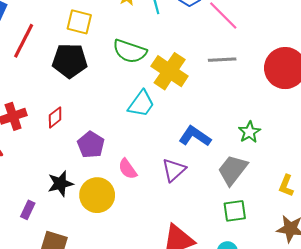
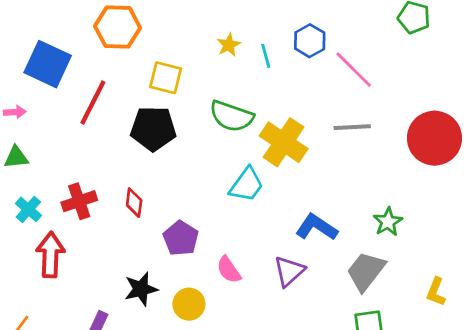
red diamond: (55, 117) -> (134, 203), turned -45
yellow circle: (97, 195) -> (189, 304), size x0.7

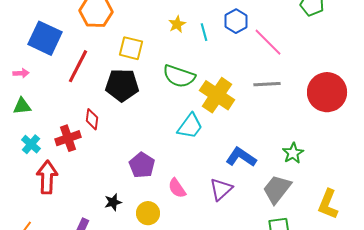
red diamond: (134, 203) -> (92, 119), moved
black star: (141, 289) -> (113, 202), size x0.7
yellow L-shape: (436, 292) -> (328, 204), size x1.4

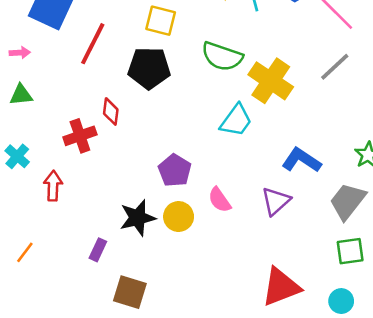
gray line: (267, 84) -> (335, 67), turned -40
cyan cross: (31, 144) -> (17, 156), moved
red arrow: (47, 177) -> (53, 186), size x0.7
black star: (113, 202) -> (138, 218), size x1.6
yellow circle: (148, 213) -> (179, 217), moved

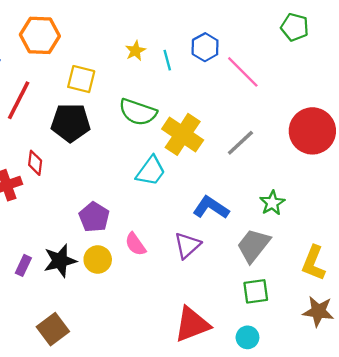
gray line: (335, 67) -> (240, 143), moved
purple rectangle: (98, 250) -> (23, 265), moved
brown square: (130, 292) -> (53, 329), turned 36

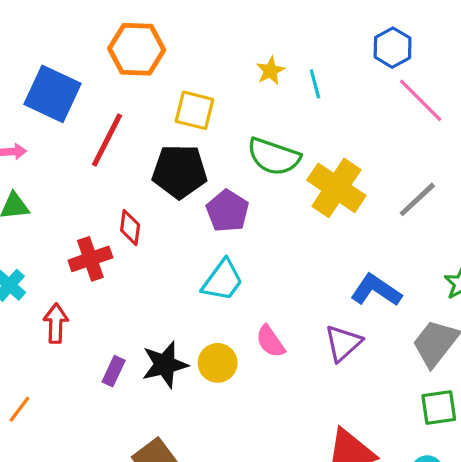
blue hexagon: (205, 47) -> (393, 48), moved
cyan trapezoid: (151, 171) -> (223, 280), moved
purple pentagon: (94, 217) -> (227, 211), moved

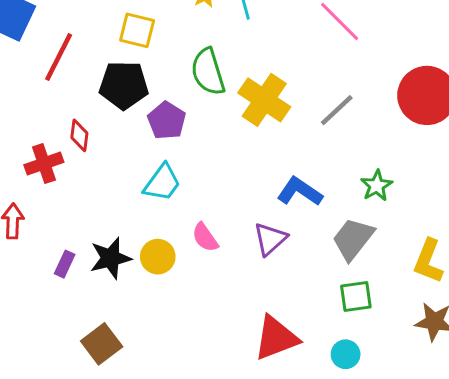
green semicircle: (274, 157) -> (208, 72), turned 54

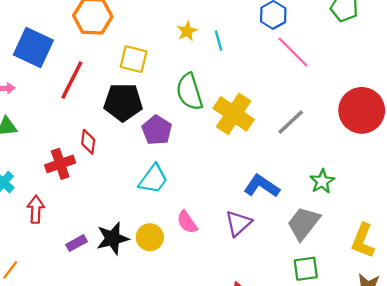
purple rectangle: (65, 264) -> (76, 243), turned 36

